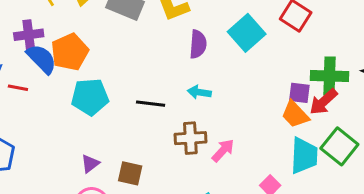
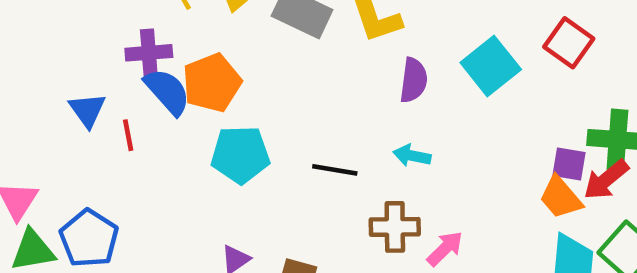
red line: (18, 88) -> (128, 135), turned 66

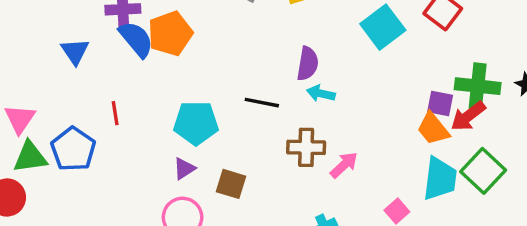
purple semicircle: (414, 80) -> (308, 64), moved
red line: (128, 135) -> (115, 113), moved
cyan pentagon: (240, 155) -> (196, 123), moved

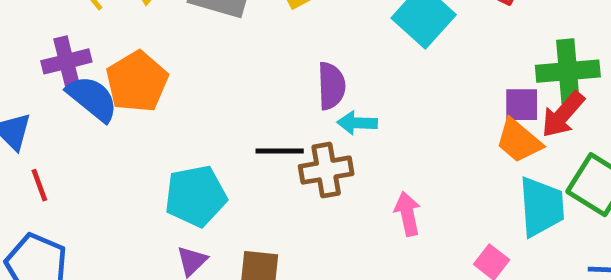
red line: (115, 113) -> (39, 185), moved
brown cross: (306, 147) -> (326, 170), moved
pink arrow: (344, 165) -> (408, 214), turned -48

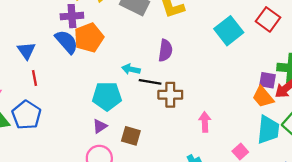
purple cross: (66, 61) -> (72, 16), moved
purple semicircle: (331, 86) -> (165, 50), moved
cyan arrow: (357, 123) -> (131, 69), moved

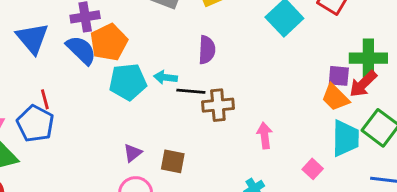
blue triangle: (26, 51) -> (32, 38), moved, size x1.4
cyan pentagon: (107, 96) -> (128, 82), moved
blue pentagon: (27, 115) -> (35, 124), moved

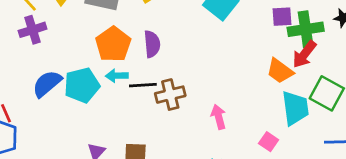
orange pentagon: (109, 42) -> (113, 44), moved
blue semicircle: (81, 50) -> (47, 84), moved, turned -76
purple square: (339, 76) -> (282, 17), moved

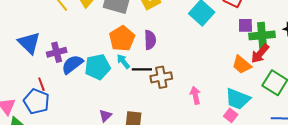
purple cross: (33, 30) -> (57, 52), moved
cyan arrow: (117, 76) -> (123, 61), turned 49
cyan trapezoid: (295, 108) -> (238, 99), moved, turned 116

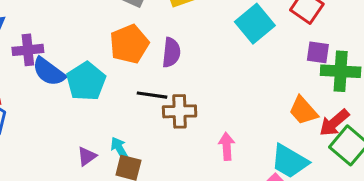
red arrow: (260, 54) -> (334, 123), moved
cyan arrow: (123, 61) -> (120, 149), moved
blue semicircle: (72, 64) -> (49, 72), turned -115
cyan pentagon: (98, 67) -> (86, 81), turned -30

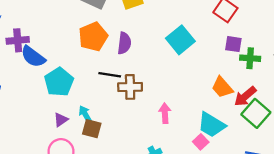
cyan square: (255, 24) -> (180, 40), moved
green cross: (341, 71) -> (250, 58), size x0.7
cyan pentagon: (86, 81) -> (59, 82), moved

